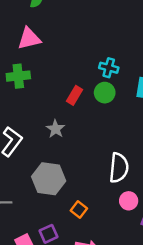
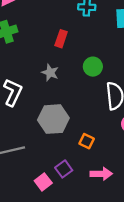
green circle: (105, 93) -> (93, 67), moved

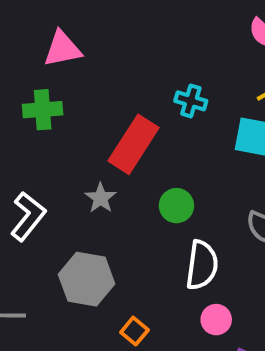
red rectangle: (61, 39) -> (133, 144), size x1.8

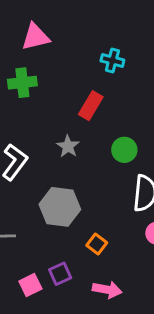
cyan cross: (191, 101) -> (112, 60), moved
red rectangle: (133, 144) -> (91, 106), size x0.7

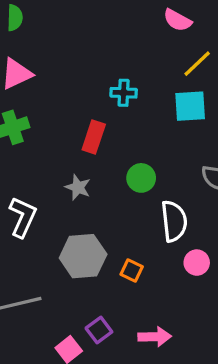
cyan cross: (112, 60) -> (124, 93), moved
orange square: (97, 244) -> (132, 270), moved

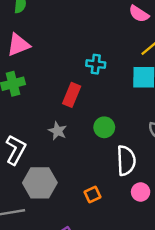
gray hexagon: (83, 256) -> (40, 183), moved
orange square: (132, 270) -> (93, 194), turned 35

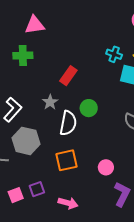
cyan cross: (96, 64) -> (114, 54), moved
white semicircle: (126, 161) -> (68, 123), moved
orange square: (93, 194) -> (67, 160), size x1.6

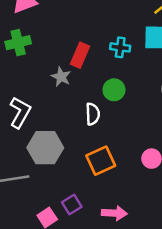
cyan cross: (114, 54) -> (120, 47), moved
gray star: (50, 102) -> (61, 77), moved
white semicircle: (68, 123) -> (93, 114), size x0.7

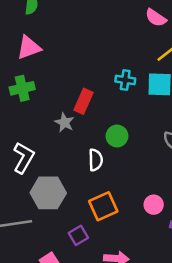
cyan cross: (120, 47) -> (125, 80), moved
purple square: (72, 204) -> (78, 235), moved

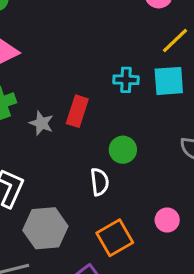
gray star: (64, 123) -> (41, 123), moved
pink circle: (154, 205) -> (167, 220), moved

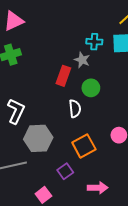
red rectangle: (77, 111) -> (63, 76), moved
gray star: (41, 123) -> (82, 60), moved

